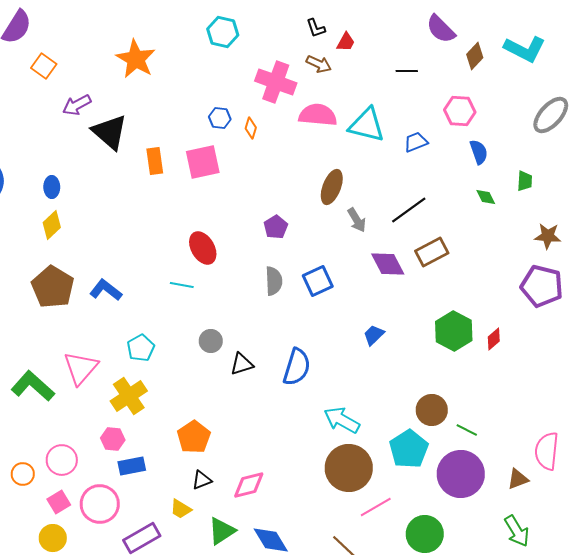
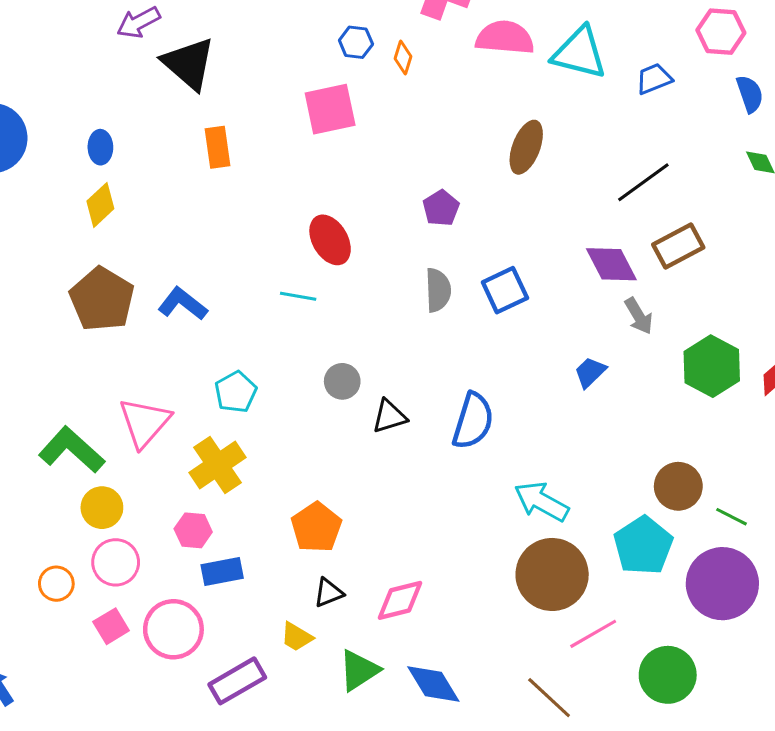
orange rectangle: (155, 161) -> (218, 147), moved
gray arrow: (357, 220) -> (639, 316), moved
yellow circle: (53, 538) -> (102, 508), moved

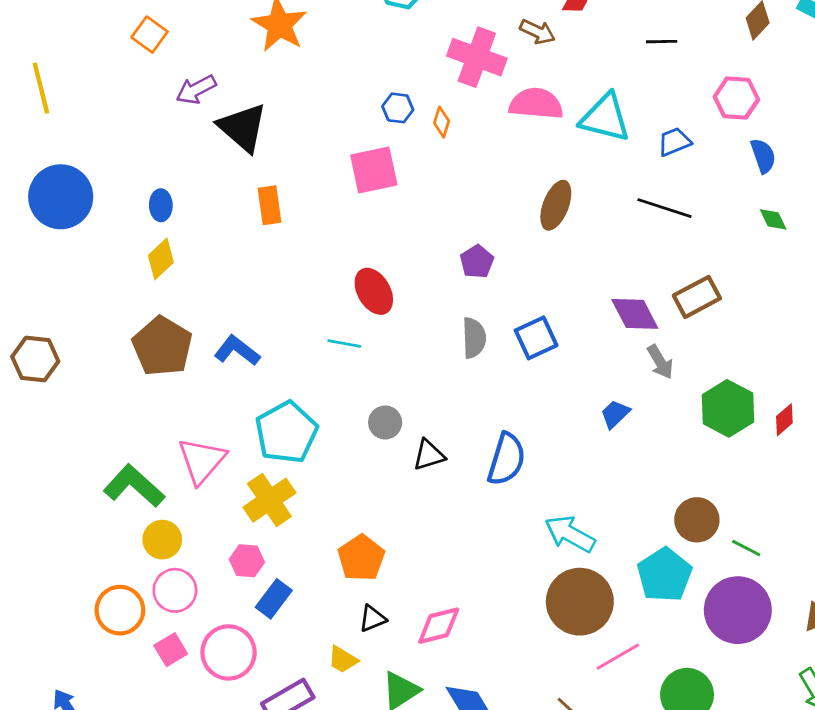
black line: (643, 182) -> (664, 208), moved, turned 54
cyan pentagon: (236, 392) -> (286, 432), size x1.6
blue rectangle: (222, 571) -> (274, 599), turned -42
orange circle: (56, 584) -> (120, 610), size x1.5

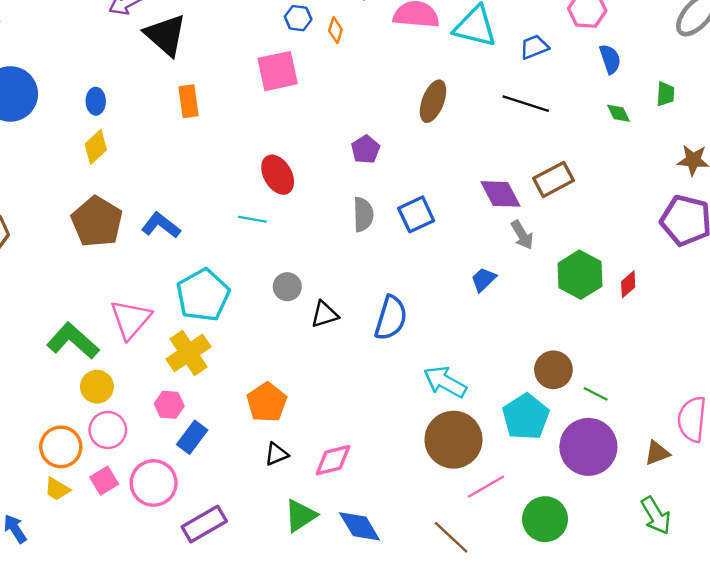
yellow trapezoid: (343, 659) -> (57, 489), moved

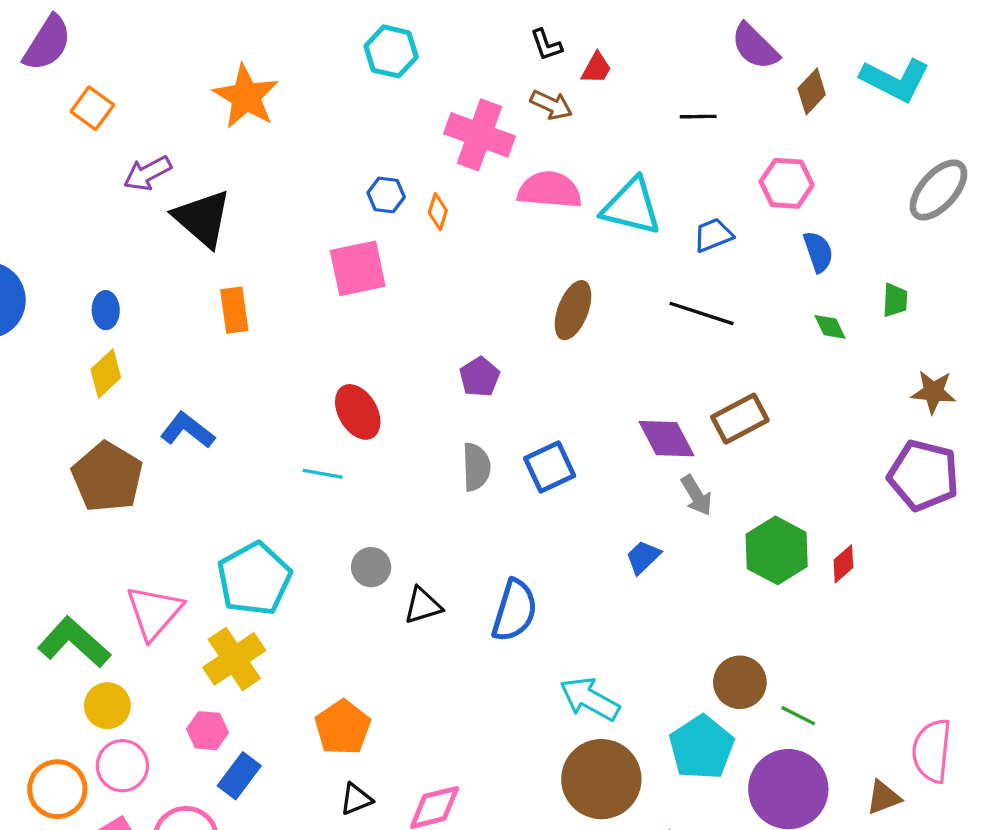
blue L-shape: (161, 225) -> (187, 430), moved

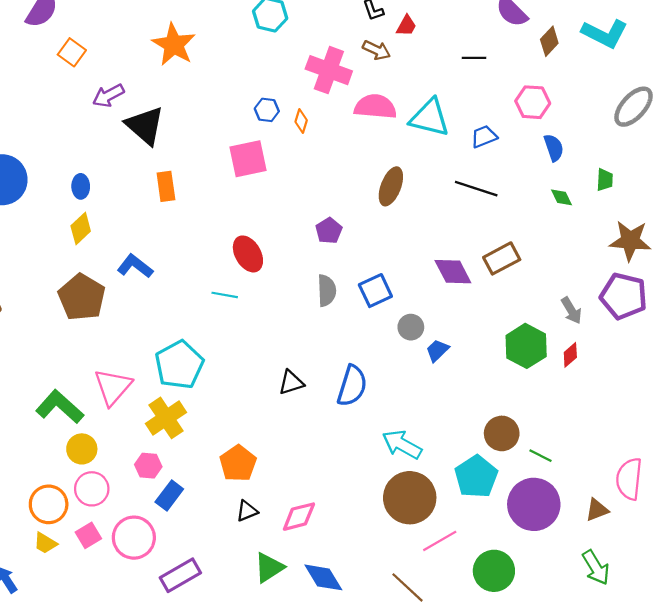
brown star: (933, 392) -> (630, 241), size x1.4
gray arrow: (696, 495) -> (571, 310), moved
gray circle: (371, 567) -> (411, 327), moved

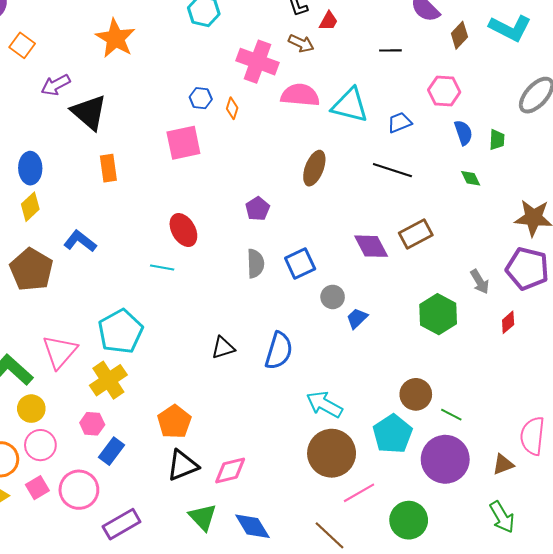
green trapezoid: (605, 180) -> (497, 140), moved
blue ellipse: (81, 186) -> (30, 168), size x1.4
red diamond: (570, 355) -> (508, 322), moved
black triangle: (247, 511) -> (182, 465), size x1.6
green triangle: (269, 568) -> (203, 517), turned -40

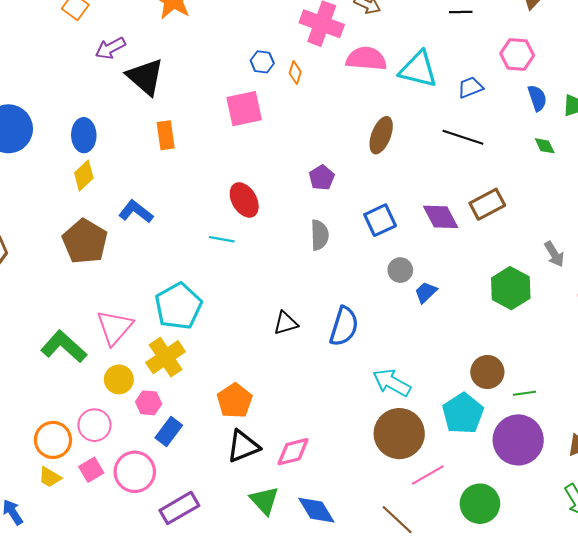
blue square: (300, 263) -> (380, 220), moved
yellow circle: (31, 409) -> (119, 379), moved
green line: (451, 415) -> (525, 393), turned -35

